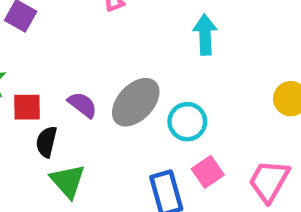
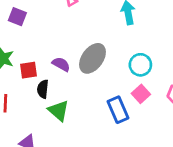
cyan circle: (187, 122) -> (140, 65), moved

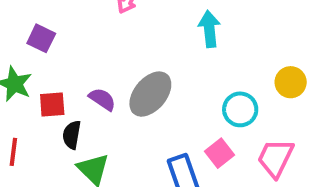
purple square: (17, 17) -> (41, 38), moved
cyan circle: (140, 65) -> (240, 109), moved

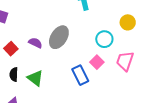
red square: (52, 104) -> (11, 49), turned -32
black semicircle: (72, 135) -> (14, 74), moved

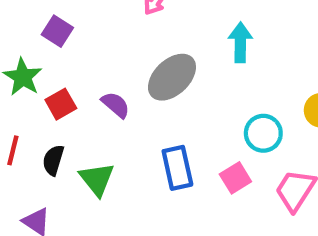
gray ellipse: (59, 37) -> (172, 77), moved
blue rectangle: (80, 75) -> (177, 168), moved

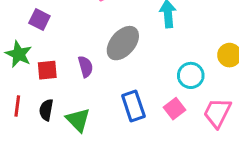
red square: (61, 104) -> (47, 70), turned 30
purple semicircle: (116, 105) -> (86, 67), turned 40

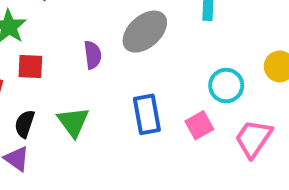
red square: (47, 70) -> (30, 66), moved
black semicircle: (46, 110) -> (25, 124), moved

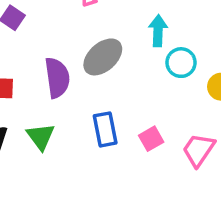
purple semicircle: (93, 55) -> (57, 78), size x1.6
cyan circle: (226, 86) -> (181, 63), moved

